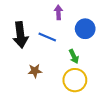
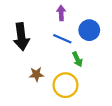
blue line: (47, 37) -> (62, 39), moved
yellow circle: (75, 80) -> (66, 85), moved

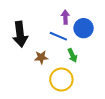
purple arrow: (61, 13) -> (65, 17), moved
brown star: (36, 74) -> (41, 57), moved

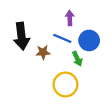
blue circle: (84, 28) -> (89, 40), moved
brown star: (41, 57) -> (43, 52), moved

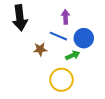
black arrow: (21, 36) -> (20, 18), moved
green arrow: (77, 59) -> (73, 55), turned -88

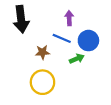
yellow circle: (61, 80) -> (42, 82), moved

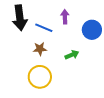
blue line: (62, 38) -> (44, 28), moved
blue circle: (88, 41) -> (92, 30), moved

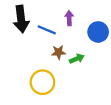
brown star: (40, 49) -> (59, 52), moved

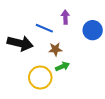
black arrow: (21, 19) -> (20, 43), moved, turned -70
green arrow: (77, 59) -> (62, 66), moved

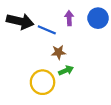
blue circle: (93, 30) -> (98, 18), moved
black arrow: (20, 43) -> (20, 21), moved

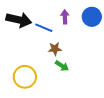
green arrow: (66, 70) -> (62, 66), turned 56
yellow circle: (43, 82) -> (25, 77), moved

